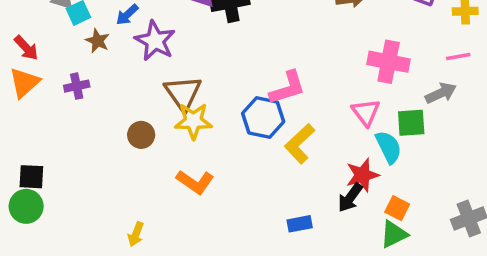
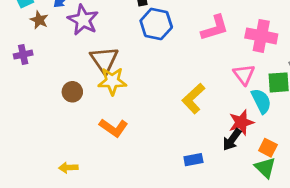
pink L-shape: (287, 88) -> (215, 28), moved
blue hexagon: (263, 117) -> (156, 24), moved
yellow arrow: (136, 234) -> (68, 168), turned 66
green triangle: (394, 234) -> (265, 168), turned -50

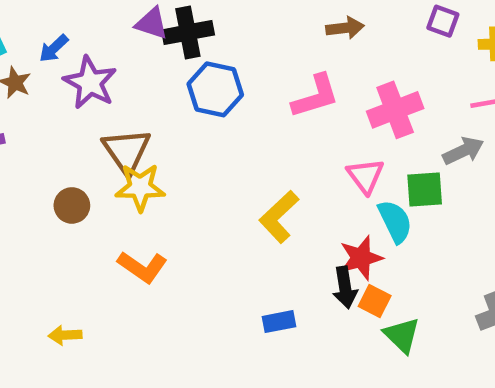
pink cross: (261, 36) -> (395, 110), turned -32
black arrow: (232, 140) -> (345, 287), turned -45
orange square: (268, 148) -> (375, 301), moved

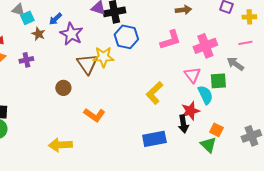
gray arrow: (463, 151) -> (235, 64), turned -120
yellow star: (140, 187) -> (103, 57), moved
orange square: (375, 301) -> (216, 130), moved
blue rectangle: (279, 322) -> (154, 139), size x1.6
yellow arrow: (65, 335) -> (60, 145), size x1.6

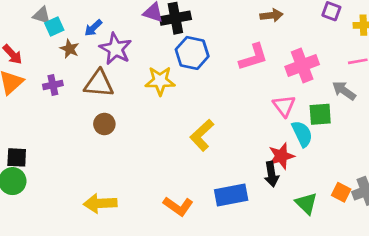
brown triangle: (87, 64) -> (99, 84), moved, turned -50
yellow L-shape: (154, 93) -> (202, 135), moved
orange L-shape: (94, 115) -> (178, 206), moved
orange square: (216, 130) -> (341, 192), moved

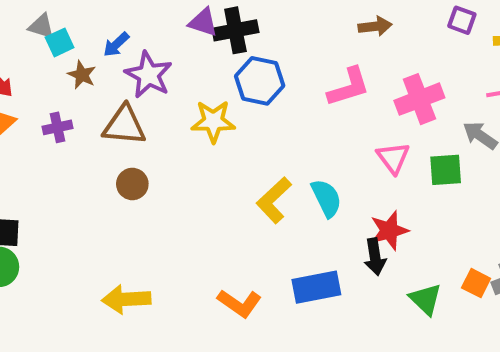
cyan semicircle: (302, 134) -> (326, 198), moved

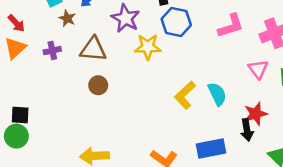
purple star: (149, 75) -> (125, 18), moved

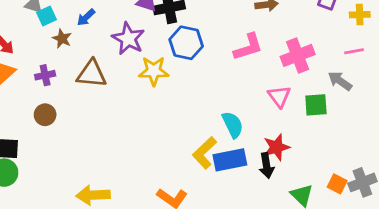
brown circle: (98, 85) -> (45, 115), moved
yellow L-shape: (185, 95) -> (204, 153), moved
blue rectangle: (211, 148) -> (230, 160), moved

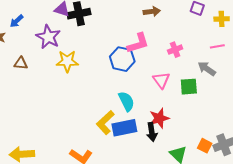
blue hexagon: (186, 43) -> (122, 59), moved
pink cross: (298, 55) -> (175, 50), size x0.6
brown triangle: (92, 74) -> (21, 63), size x0.6

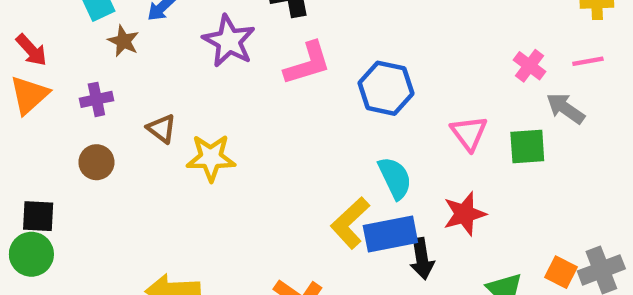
pink L-shape: (138, 43) -> (307, 63), moved
pink cross: (175, 50) -> (530, 66), moved, turned -32
yellow star: (67, 61) -> (211, 158), moved
brown triangle: (21, 63) -> (162, 129), moved, turned 32
black arrow: (152, 132) -> (422, 259), moved

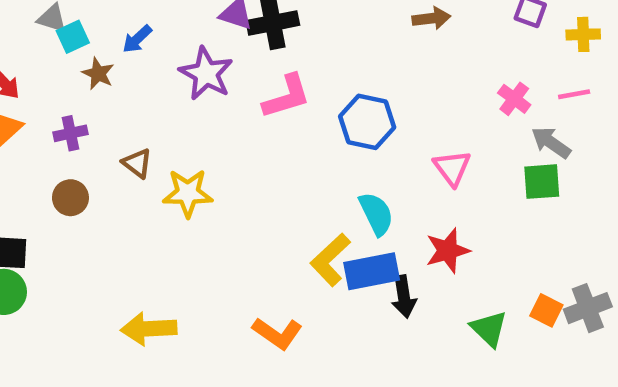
green square: (527, 147) -> (542, 182), moved

